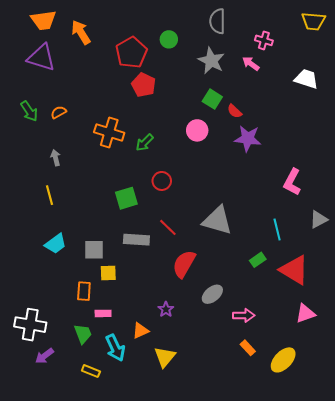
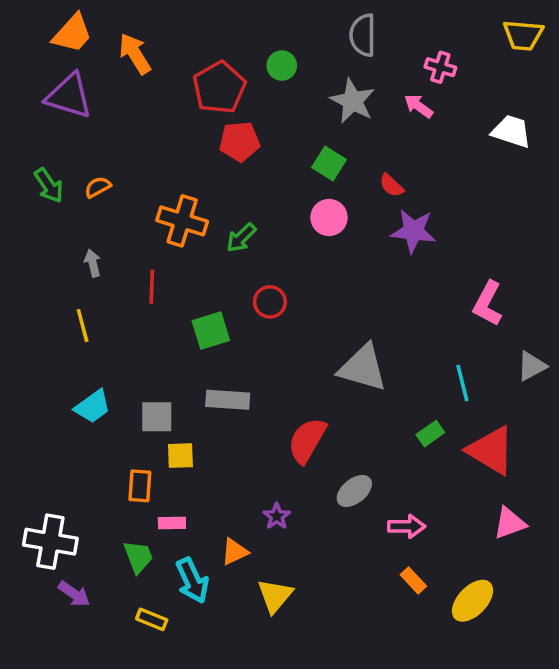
orange trapezoid: (43, 20) -> (72, 33), turned -40
red pentagon: (144, 85) -> (240, 142), turned -30
green square: (212, 99) -> (329, 163), moved
red line: (168, 227) -> (152, 287), moved, turned 48
purple arrow: (44, 356) -> (74, 594), turned -108

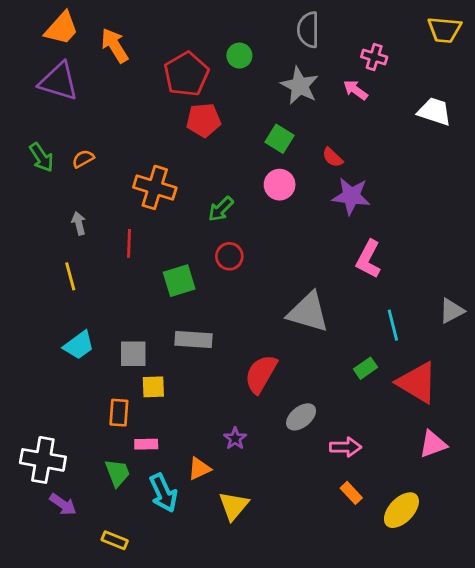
green arrow: (241, 238) -> (221, 209), moved
pink L-shape: (488, 304) -> (368, 259), moved
yellow rectangle: (152, 619) -> (115, 540), moved

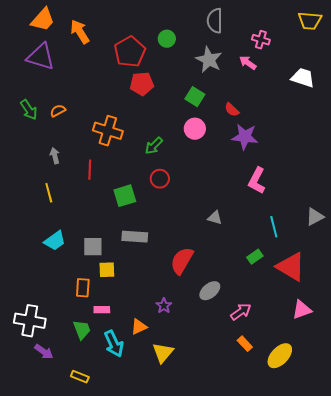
gray triangle: (308, 312) -> (215, 218), size x0.5
pink arrow: (346, 447) -> (241, 312), turned -35

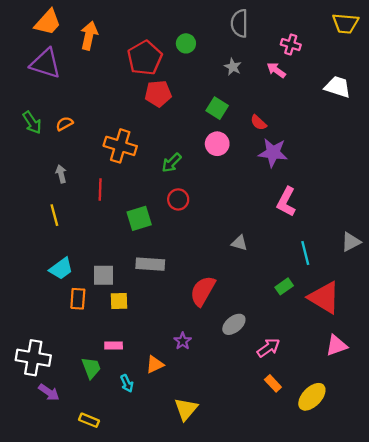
orange arrow: (80, 32) -> (89, 36), turned 45
gray star: (209, 60) -> (233, 67), size x0.6
orange rectangle: (83, 288) -> (78, 299), moved
cyan arrow: (114, 344) -> (127, 383), size x0.6
yellow triangle: (163, 353) -> (186, 409), moved

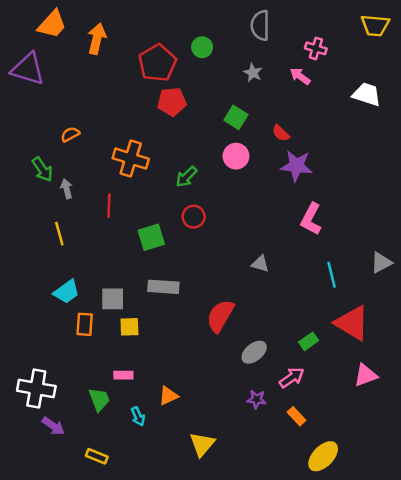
purple triangle: (46, 63) -> (28, 69), moved
green arrow: (32, 123) -> (42, 169), moved
green rectangle: (284, 286) -> (309, 341), moved
purple star: (183, 341) -> (257, 399), moved, turned -30
yellow ellipse: (312, 397) -> (323, 456), moved

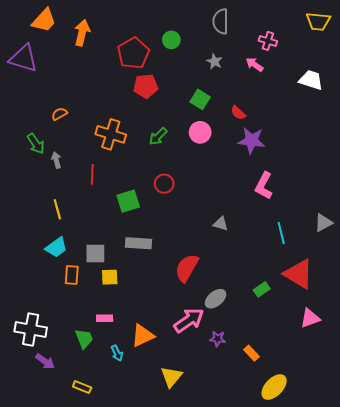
green arrow: (186, 177) -> (158, 136), moved
yellow line: (59, 234) -> (57, 209), moved
pink arrow: (292, 378) -> (189, 320), moved, size x1.4
orange triangle: (168, 396) -> (143, 336), size x1.4

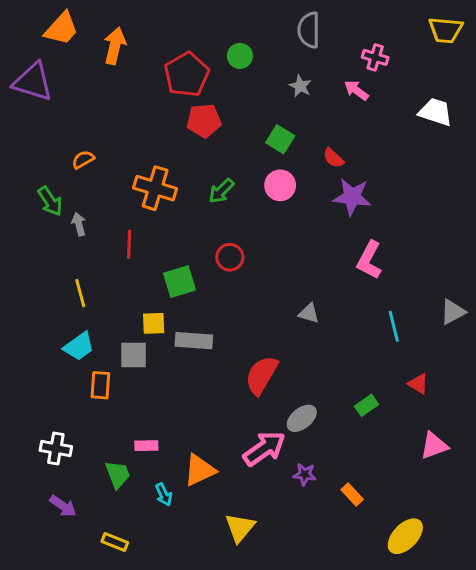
red triangle: (299, 274) -> (418, 384), size x0.5
yellow square: (110, 277) -> (154, 323), moved
white cross: (31, 329) -> (56, 448), moved, size x0.7
yellow ellipse: (274, 387) -> (405, 536), moved

